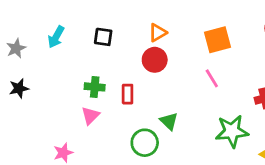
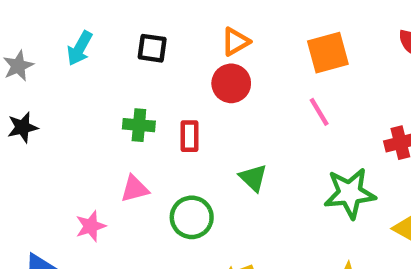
pink triangle: (90, 116) -> (135, 189), moved, turned 30
green circle: (145, 143) -> (192, 217), moved

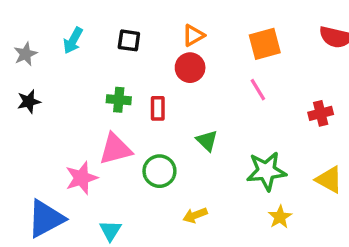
pink triangle: (135, 189) -> (115, 149), size x1.5
green star: (350, 193) -> (266, 171), moved
pink star: (91, 226) -> (81, 178), size x1.4

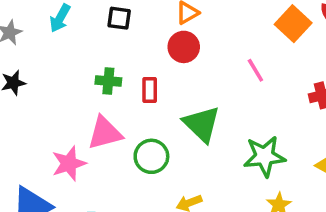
orange square: (265, 44) -> (293, 24), moved, turned -32
green triangle: (207, 141) -> (202, 124), size x1.6

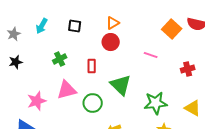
pink line: (255, 70) -> (151, 55), turned -40
green cross: (108, 81) -> (60, 59), moved, turned -32
pink star: (69, 164) -> (37, 101), moved

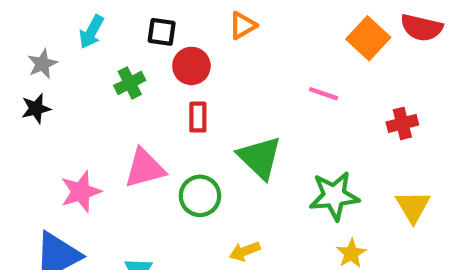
gray star: (14, 34) -> (42, 64), moved
red circle: (111, 42) -> (191, 66), moved
green cross: (60, 59) -> (130, 83), moved
yellow triangle: (193, 108) -> (413, 207), turned 30

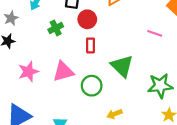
pink star: (81, 192) -> (28, 72), moved

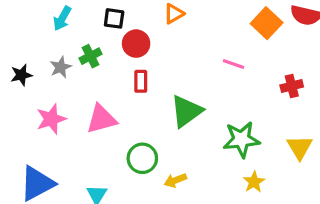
gray star: (11, 18) -> (61, 67), moved
green triangle: (122, 66) -> (186, 111), turned 40
green circle: (92, 86) -> (142, 158), moved

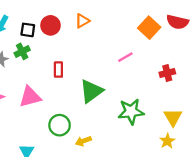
black square: (114, 18) -> (28, 30), moved
red circle: (136, 44) -> (50, 25), moved
pink line: (234, 64) -> (125, 57), turned -49
yellow star: (254, 182) -> (167, 141), moved

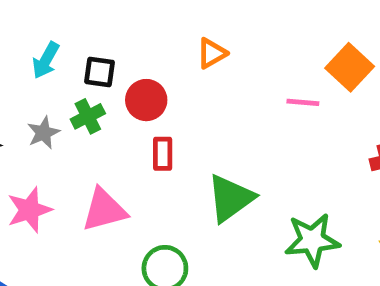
red circle: (50, 25) -> (146, 100), moved
pink line: (125, 57) -> (303, 102), moved, turned 35

